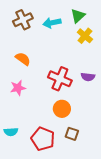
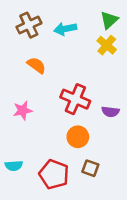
green triangle: (78, 16) -> (109, 20), moved
orange semicircle: (23, 59) -> (36, 65), moved
purple semicircle: (88, 77) -> (110, 112), moved

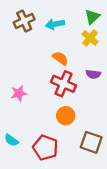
orange semicircle: (36, 65) -> (60, 58), moved
purple semicircle: (110, 112) -> (93, 74), moved
cyan semicircle: (14, 166) -> (11, 140), turned 40
brown square: (90, 168) -> (91, 142), moved, size x1.5

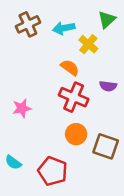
yellow cross: (90, 38) -> (88, 44), moved
brown square: (91, 142) -> (106, 146), moved

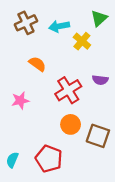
orange semicircle: (70, 68) -> (37, 64), moved
red cross: (74, 97) -> (68, 90), turned 35
cyan semicircle: (13, 162) -> (12, 160), moved, turned 77

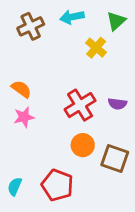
cyan arrow: (59, 26) -> (72, 17), moved
orange semicircle: (37, 64) -> (21, 89), moved
purple semicircle: (100, 80) -> (117, 104), moved

